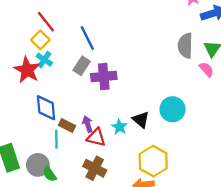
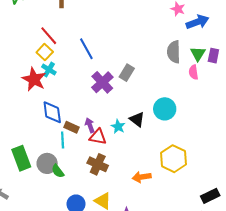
gray rectangle: (82, 66) -> (127, 73), moved
pink semicircle: (206, 69) -> (193, 72), turned -144
purple cross: (104, 76) -> (102, 82), turned -35
yellow hexagon: (153, 161) -> (173, 159), moved

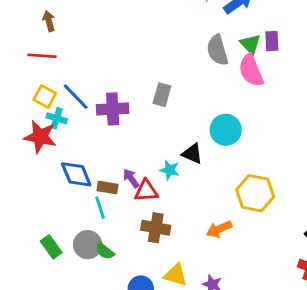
red line: (49, 36) -> (42, 56), moved, turned -30
blue line: (86, 49) -> (76, 97), moved
pink semicircle: (193, 72) -> (251, 70), size x1.6
purple cross: (102, 82) -> (113, 109), moved, turned -35
green rectangle: (21, 158) -> (51, 247), size x0.7

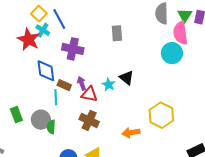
gray rectangle: (162, 95) -> (117, 33), turned -35
purple cross: (113, 109) -> (73, 49), moved
cyan circle: (226, 130) -> (172, 53), moved
green semicircle: (105, 251) -> (51, 127), turned 40

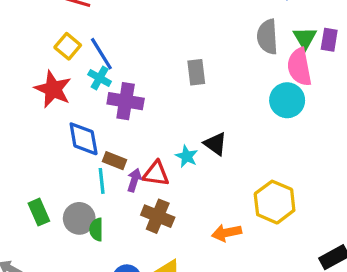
cyan cross: (43, 30) -> (100, 78), moved
purple arrow: (82, 83) -> (134, 180), moved, turned 40

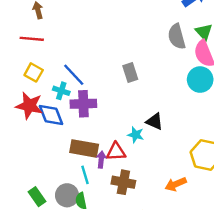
blue line: (101, 54) -> (74, 75), moved
blue diamond: (84, 139) -> (51, 115), moved
brown rectangle: (115, 161) -> (84, 148), size x1.6
cyan line: (102, 181) -> (85, 175), moved

